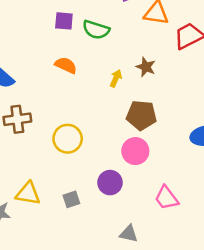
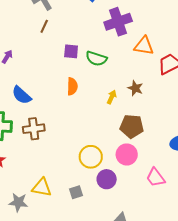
orange semicircle: (66, 65) -> (72, 86), turned 66
yellow circle: (68, 139) -> (91, 157), moved
pink trapezoid: (166, 198) -> (156, 178), moved

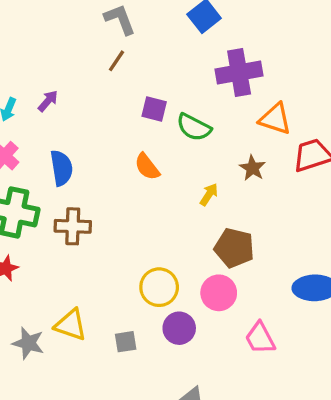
orange semicircle: (72, 86) -> (147, 167), turned 132
brown star: (135, 88) -> (252, 168), moved
blue semicircle: (22, 95) -> (61, 168), turned -150

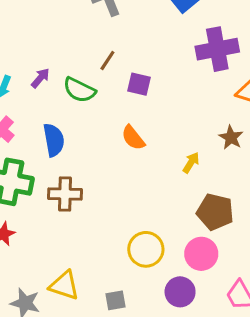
brown line: (117, 61) -> (107, 60), moved
green semicircle: (194, 127) -> (79, 90), moved
purple circle: (179, 328) -> (180, 292), moved

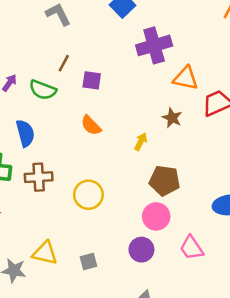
yellow circle: (146, 249) -> (88, 195), moved

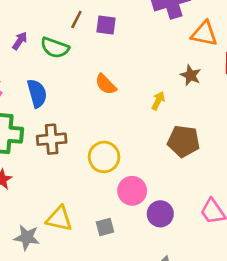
purple square: (92, 80) -> (106, 25), moved
pink circle: (156, 216) -> (132, 191), moved

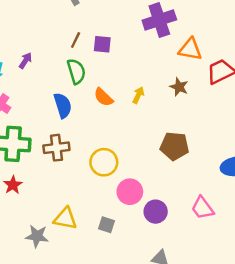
green semicircle: (55, 48) -> (76, 71), moved, turned -125
blue semicircle: (37, 93) -> (63, 105), moved
yellow arrow: (158, 101) -> (138, 95), moved
gray square: (105, 227) -> (107, 225), turned 35

